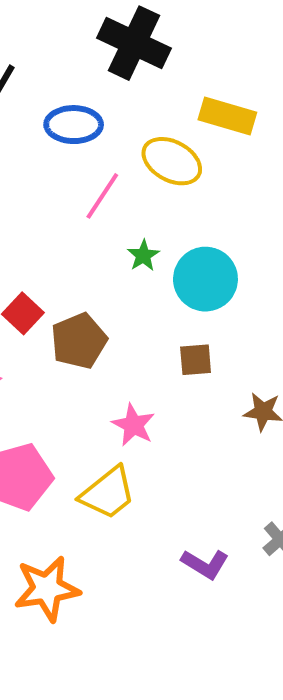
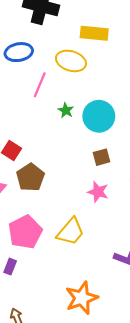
brown pentagon: (79, 341) -> (30, 177), moved
pink star: (133, 425) -> (98, 192), moved
orange star: (47, 589) -> (82, 298), moved

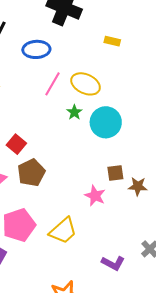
yellow rectangle: (94, 33) -> (112, 41), size x0.6
yellow ellipse: (71, 61) -> (86, 84), moved
brown square: (101, 157) -> (115, 173), moved

